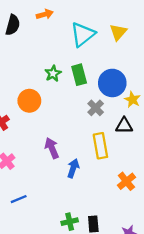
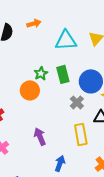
cyan triangle: (83, 34) -> (66, 40), turned 35
orange circle: (29, 101) -> (30, 90), moved
blue arrow: (73, 168) -> (60, 163), moved

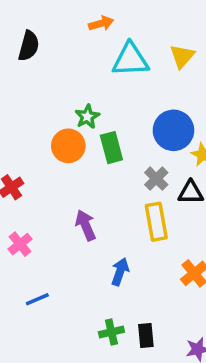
orange arrow: (34, 23) -> (101, 23), moved
green rectangle: (63, 74) -> (111, 148), moved
gray cross: (77, 102) -> (156, 179), moved

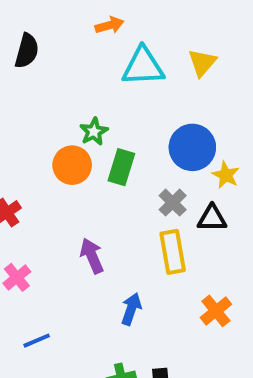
green rectangle: (111, 148) -> (121, 167), turned 32

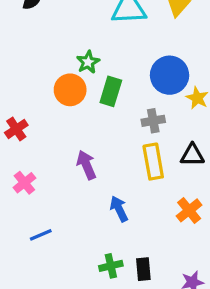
gray cross: (173, 203) -> (153, 121), turned 35
black triangle: (212, 218) -> (192, 155), moved
blue arrow: (131, 309) -> (119, 209), turned -45

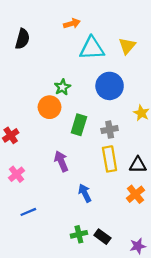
blue circle: (170, 75) -> (110, 86), moved
green rectangle: (111, 91) -> (79, 125), moved
black triangle: (192, 155) -> (138, 165), moved
black rectangle: (143, 269) -> (102, 237), turned -49

